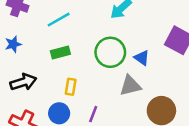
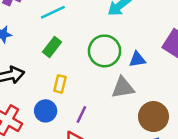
green rectangle: (60, 52) -> (52, 47), turned -42
blue triangle: (142, 58) -> (137, 59), turned -49

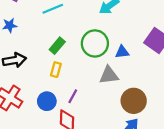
green rectangle: (52, 47) -> (57, 46), moved
blue circle: (46, 111) -> (47, 101), moved

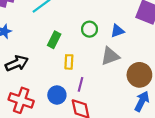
green circle: (95, 43) -> (89, 29), size x0.6
yellow rectangle: (56, 70) -> (69, 62), moved

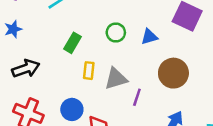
gray triangle: (110, 56) -> (116, 79), moved
brown circle: (139, 75) -> (173, 73), moved
purple line: (81, 84) -> (137, 97), moved

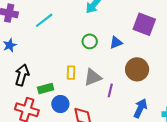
green rectangle: (73, 43) -> (46, 89), moved, turned 49
black arrow: (26, 69) -> (22, 75), turned -50

